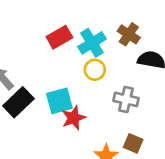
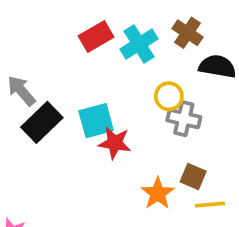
yellow circle: (95, 70) -> (169, 96), moved
red star: (74, 118) -> (115, 143), turned 30

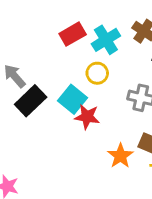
yellow circle: (169, 96) -> (97, 73), moved
cyan square: (96, 121) -> (73, 99), turned -36

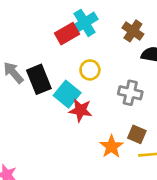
cyan cross: (106, 40) -> (85, 23), moved
black rectangle: (31, 101) -> (39, 79), moved, turned -68

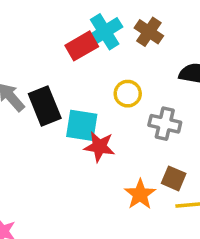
brown cross: (133, 31) -> (149, 32), moved
yellow circle: (90, 70) -> (128, 94), moved
cyan square: (67, 94) -> (82, 125), turned -30

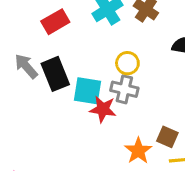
red rectangle: (82, 46) -> (55, 22), moved
gray cross: (165, 124) -> (124, 89), moved

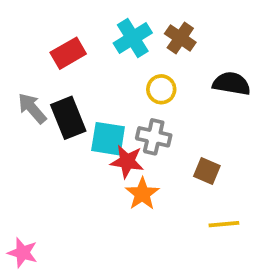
yellow circle: (127, 63) -> (161, 89), moved
brown square: (167, 137) -> (207, 171), moved
orange star: (138, 151) -> (142, 194), moved

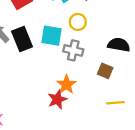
black semicircle: (232, 84) -> (119, 45), moved
cyan square: (108, 139) -> (52, 36), moved
red star: (127, 161) -> (57, 99), moved, turned -30

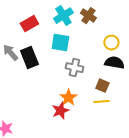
yellow circle: (78, 22) -> (111, 43), moved
cyan square: (52, 36) -> (60, 43), moved
yellow line: (115, 103) -> (101, 102), moved

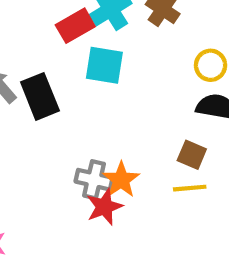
red rectangle: (29, 24) -> (75, 26), moved
gray cross: (74, 68) -> (94, 180), moved

